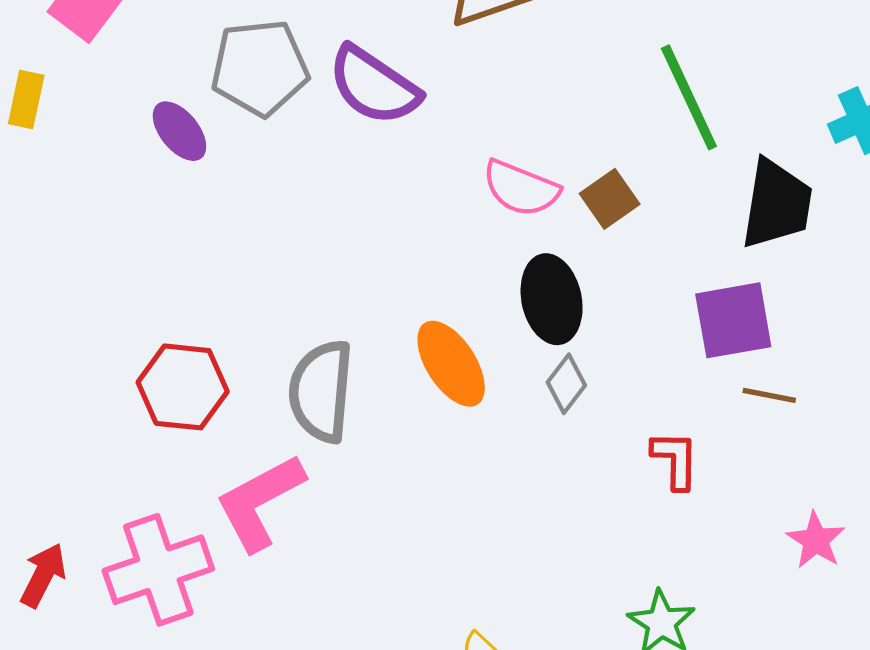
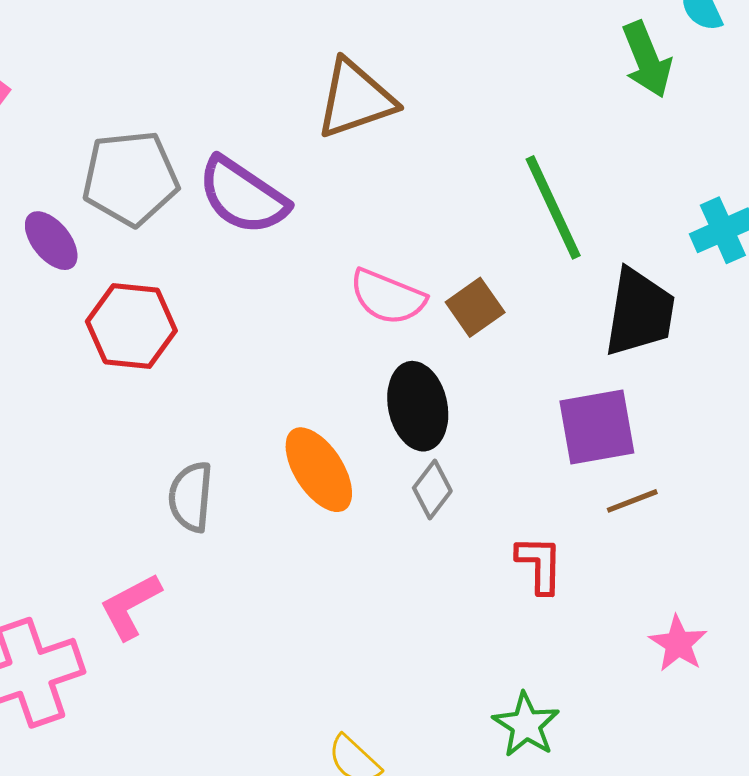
red hexagon: (183, 387) -> (131, 326), moved
gray semicircle: (321, 391) -> (191, 497), size x0.7
brown line: (769, 395) -> (632, 501), turned -32
pink L-shape: (260, 502) -> (130, 606), size x0.7

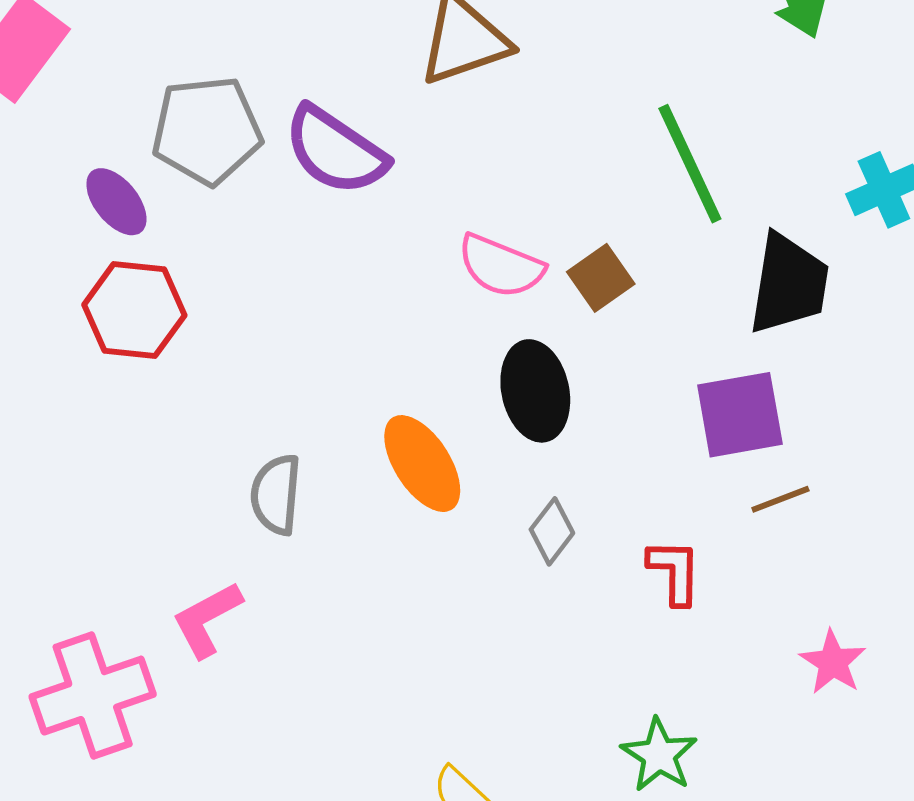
red hexagon: (131, 326) -> (134, 310), moved
gray diamond: (432, 489) -> (552, 531), moved

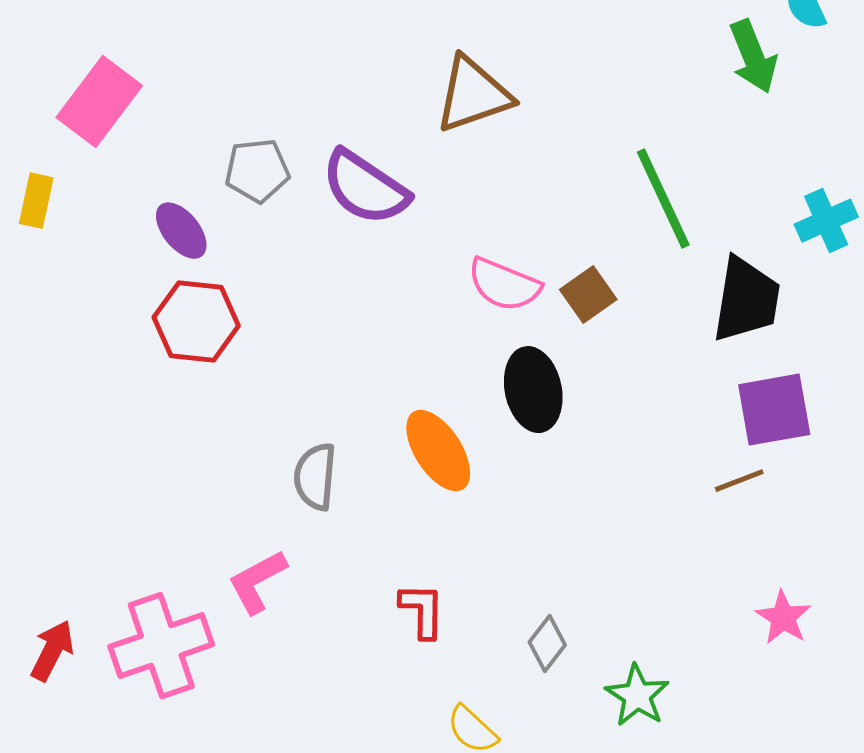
gray pentagon: (207, 130) -> (257, 171), size x0.7
purple square: (740, 415) -> (774, 410), moved
gray diamond: (552, 531) -> (547, 644), moved
red L-shape: (675, 572) -> (422, 611), moved

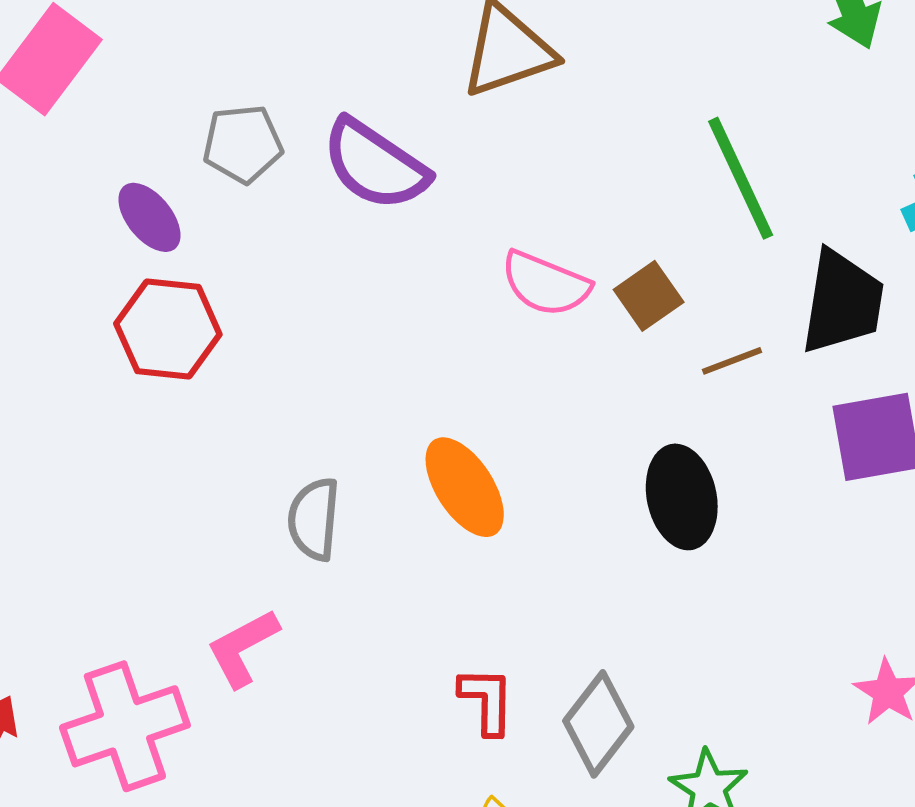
black ellipse: (533, 390) -> (682, 497), moved
brown line: (739, 481) -> (732, 361), moved
red L-shape: (422, 611) -> (487, 701), moved
gray diamond: (547, 644) -> (598, 724), size x1.5

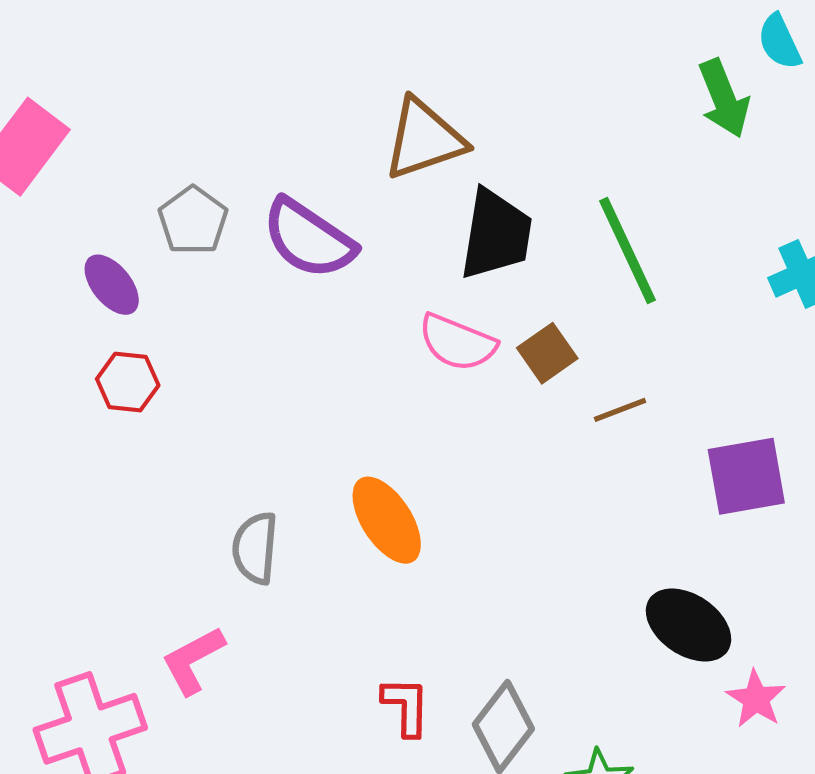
gray pentagon: (243, 144) -> (193, 220), turned -30
black trapezoid: (842, 302) -> (496, 234), moved
red hexagon: (168, 329) -> (128, 382), size x0.7
black ellipse: (682, 497) -> (689, 625), moved, turned -44

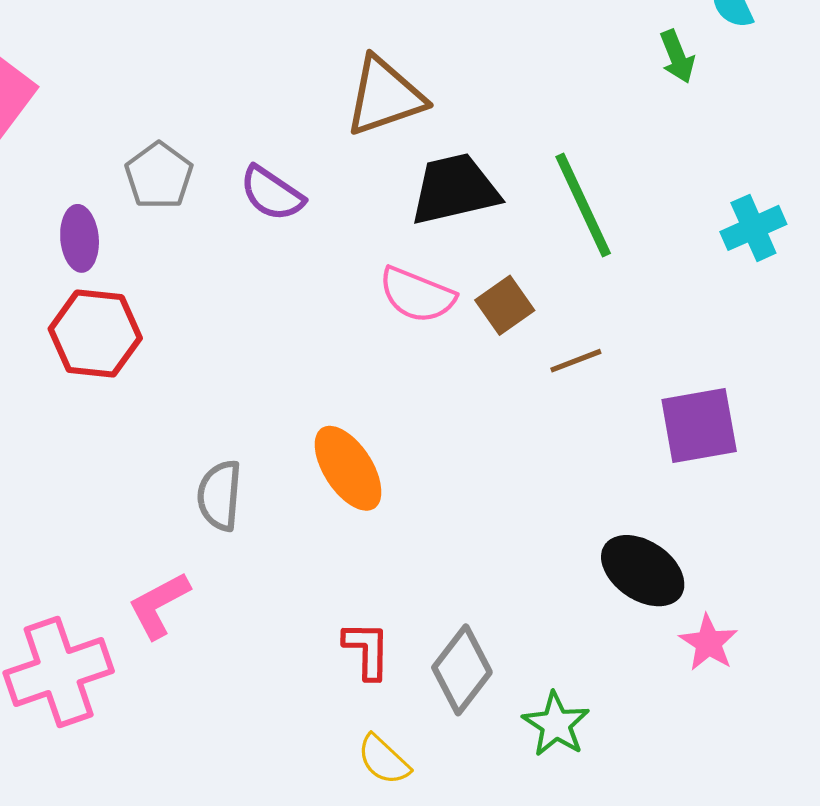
green arrow: (724, 98) -> (677, 57), size x0.7
black trapezoid: (496, 234) -> (455, 189), turned -112
purple semicircle: (309, 239) -> (272, 193), size x0.7
purple ellipse: (112, 285) -> (80, 238), turned 34
red hexagon: (128, 382) -> (95, 333), size x1.5

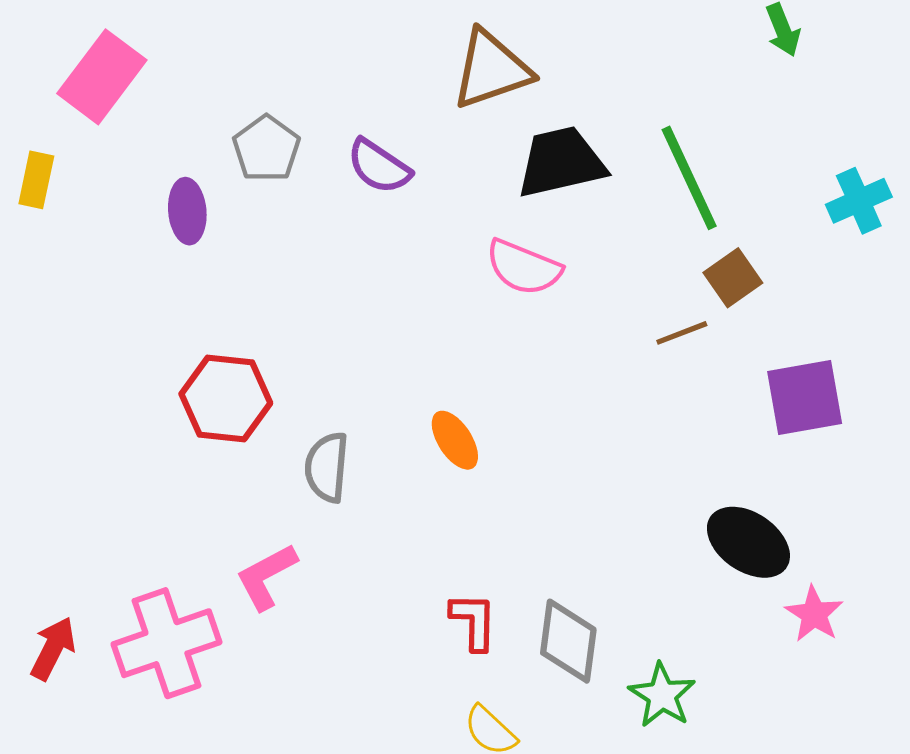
brown square: (505, 305) -> (733, 278), moved
red hexagon: (95, 333) -> (226, 399), moved
orange ellipse: (348, 468) -> (455, 440), size x0.7
gray diamond: (462, 670) -> (568, 641), turned -30

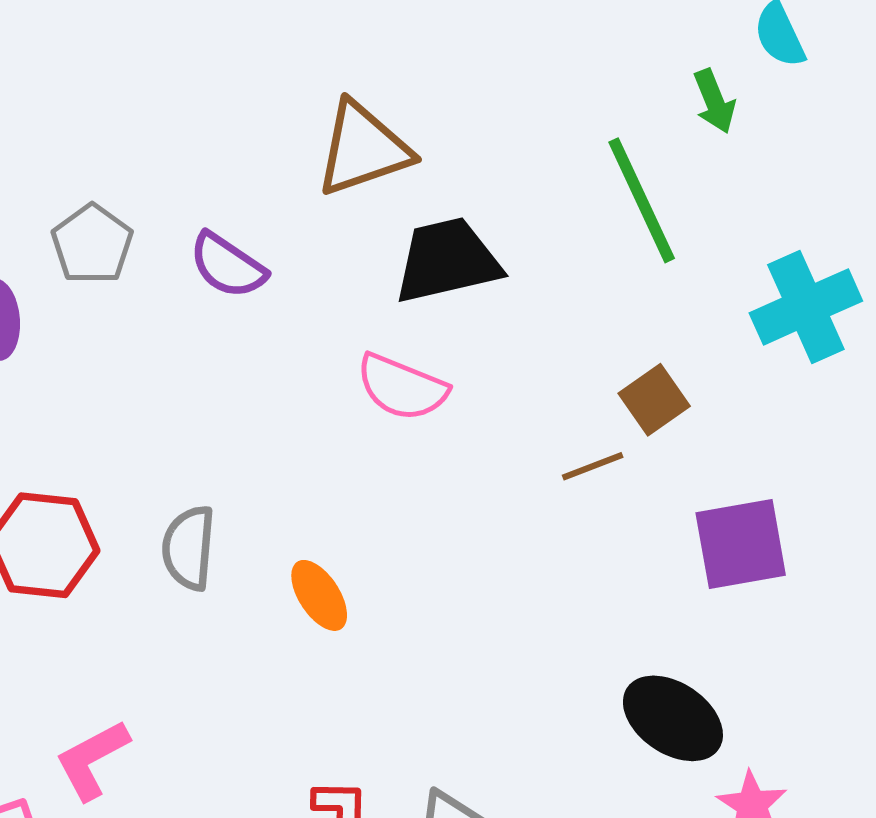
green line: (689, 178) -> (642, 200), moved
cyan cross: (859, 201) -> (806, 307), size x1.4
gray semicircle: (327, 467) -> (189, 548), moved

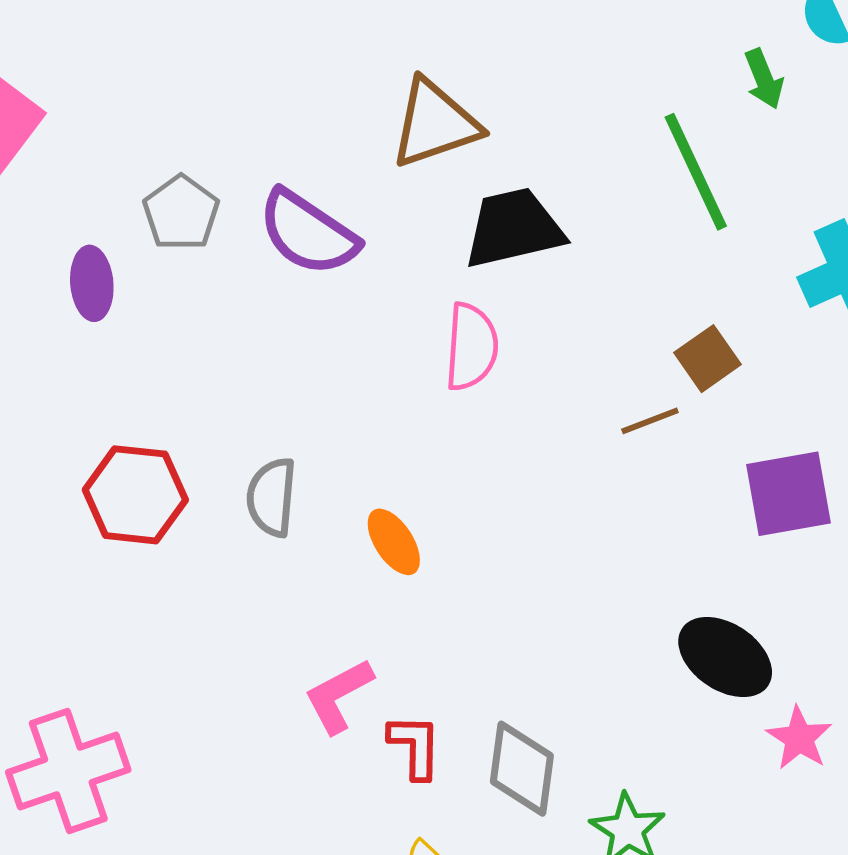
purple semicircle: (228, 266) -> (308, 233), size x1.4
pink semicircle: (402, 387) -> (471, 347), turned -108
pink L-shape: (92, 760) -> (339, 696), moved

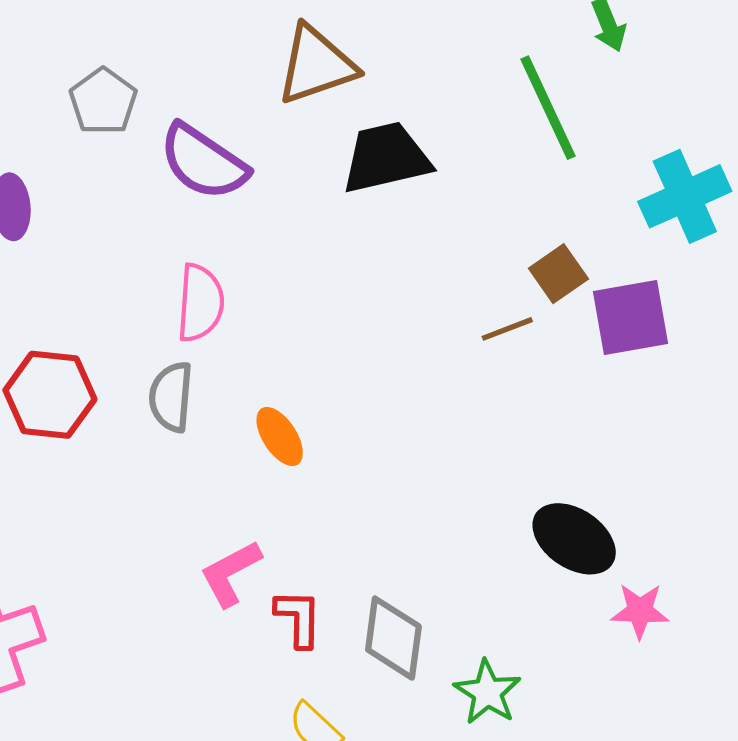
gray pentagon: (181, 213) -> (103, 101), moved
pink semicircle: (471, 347) -> (200, 303), moved
purple square: (789, 494) -> (630, 317), moved
pink star: (799, 738) -> (640, 611), turned -30

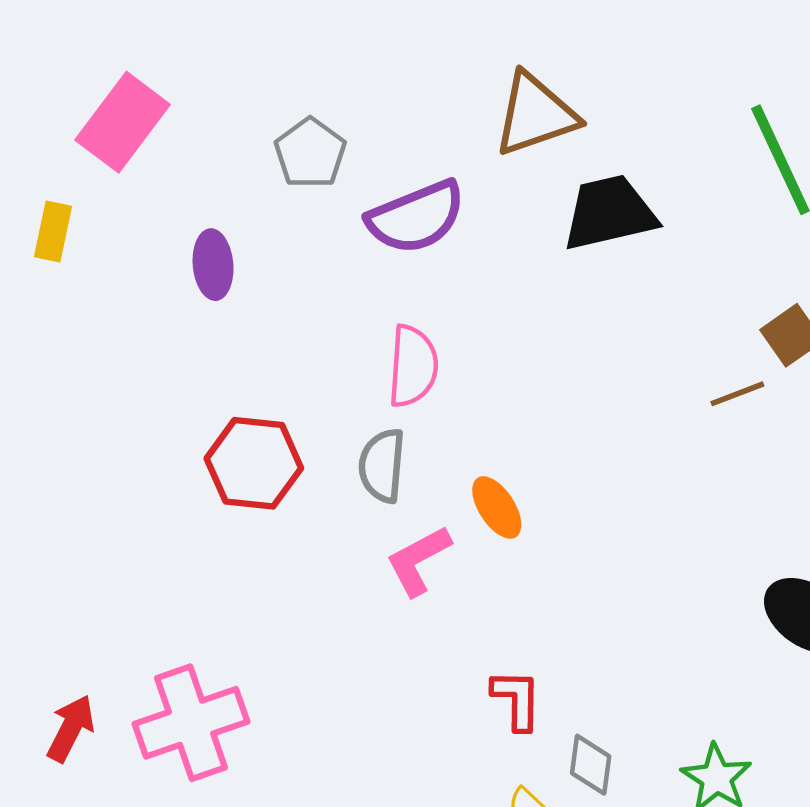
purple semicircle: (203, 162) -> (416, 217), turned -56
pink L-shape: (231, 573) -> (418, 560), moved
gray diamond: (393, 638) -> (591, 765), moved, size x0.7

